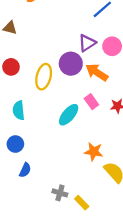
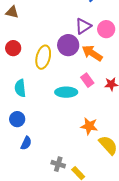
cyan ellipse: (69, 115) -> (66, 92), turned 50

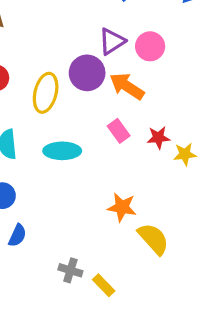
cyan ellipse: (66, 92) -> (62, 151), moved

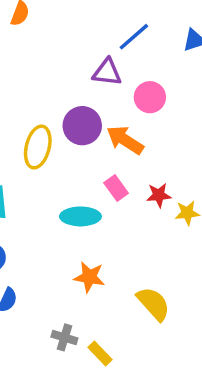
purple triangle: (112, 41) -> (107, 72), moved, turned 40
cyan ellipse: (62, 151) -> (80, 216), moved
orange star: (122, 207) -> (89, 277), moved

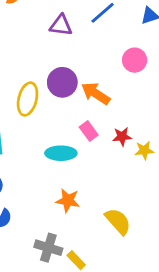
purple triangle: (107, 72) -> (61, 25), moved
pink circle: (150, 97) -> (135, 60), moved
gray cross: (64, 337) -> (48, 248), size x1.4

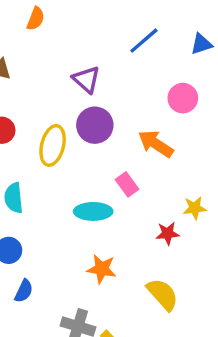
purple triangle: (61, 25) -> (86, 79), moved, turned 35
orange arrow: (96, 93) -> (156, 144), moved
red star: (122, 137) -> (168, 233), moved

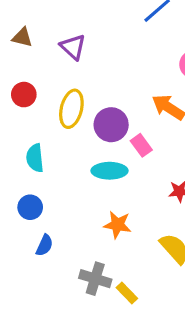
purple triangle: (86, 79) -> (73, 47), moved
purple circle: (95, 125) -> (111, 125), moved

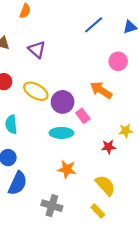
yellow ellipse: (71, 109) -> (36, 91), turned -75
blue semicircle: (44, 245) -> (18, 183), size x1.6
yellow rectangle: (127, 293) -> (98, 211), moved

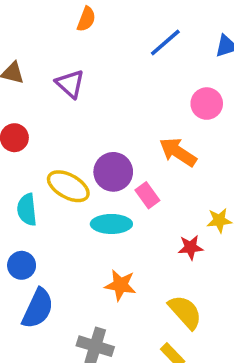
orange semicircle: (25, 11) -> (86, 19), moved
yellow ellipse: (36, 91) -> (68, 186), moved

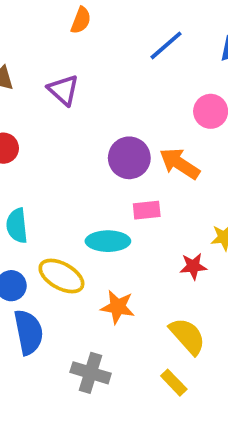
purple circle: (113, 172) -> (129, 158), moved
yellow ellipse: (68, 186) -> (61, 276), moved
pink rectangle: (147, 195) -> (147, 210), turned -60
blue semicircle: (38, 308) -> (29, 332), turned -36

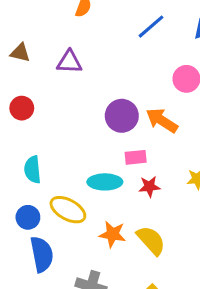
purple triangle: (63, 90) -> (69, 62), turned -40
red star: (193, 266) -> (149, 187), moved
yellow semicircle: (187, 336) -> (151, 240), moved

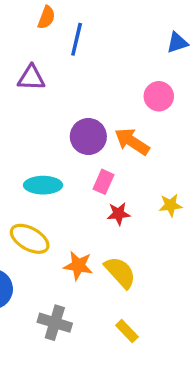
blue line: (151, 27) -> (77, 39), moved, turned -36
pink rectangle: (136, 157) -> (103, 182), turned -60
cyan ellipse: (105, 182) -> (43, 185), moved

